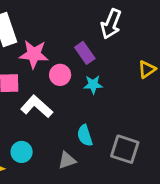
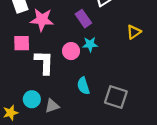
pink circle: (60, 75) -> (71, 51), moved
white L-shape: (37, 107) -> (44, 62), turned 50
gray triangle: (67, 160) -> (52, 106), moved

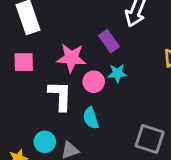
pink star: (42, 20) -> (71, 58), moved
pink square: (22, 43) -> (24, 62), moved
cyan semicircle: (83, 86) -> (91, 118), moved

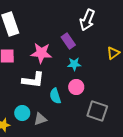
pink circle: (94, 82) -> (76, 87), moved
white L-shape: (60, 96) -> (33, 80), turned 95

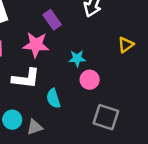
purple rectangle: (68, 41) -> (52, 20), moved
pink circle: (76, 87) -> (90, 80), moved

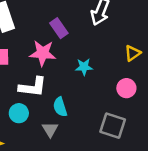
pink circle: (90, 80) -> (126, 88), moved
cyan circle: (12, 120) -> (19, 113), moved
gray triangle: (35, 127) -> (50, 129), moved, turned -42

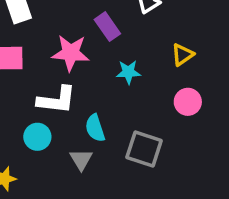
purple rectangle: (59, 28) -> (107, 27), moved
yellow triangle: (133, 53) -> (183, 55), moved
gray square: (113, 126) -> (144, 149), moved

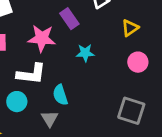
yellow triangle: (183, 55) -> (130, 28), moved
pink circle: (188, 102) -> (138, 62), moved
gray square: (144, 149) -> (131, 111), moved

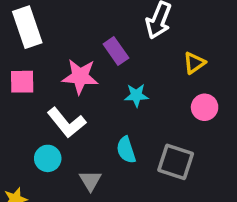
white L-shape: (31, 74) -> (66, 123), turned 44
cyan semicircle: (60, 95) -> (126, 150), moved
gray square: (131, 111) -> (176, 162), moved

